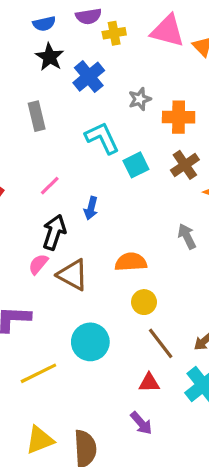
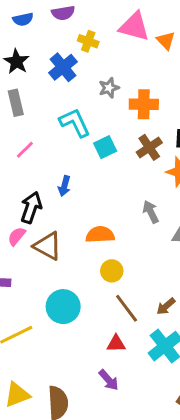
yellow cross: (114, 33) -> (88, 41), moved, turned 30
black star: (50, 57) -> (17, 61), moved
pink line: (50, 186) -> (25, 150), moved

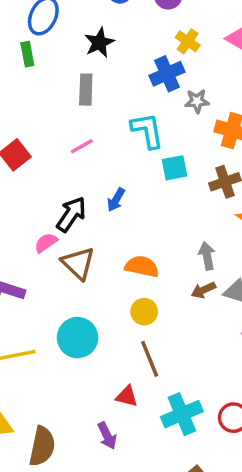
blue cross: (63, 67) -> (167, 74), moved
brown arrow: (166, 306) -> (203, 290), moved

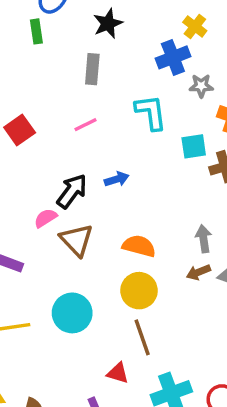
cyan square: (175, 168) -> (194, 146), moved
blue arrow: (116, 200) -> (117, 179), turned -140
yellow circle: (144, 312) -> (139, 291), size x1.4

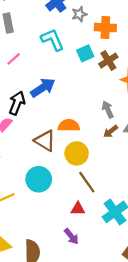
blue arrow: (117, 179) -> (43, 88), size x1.6
brown triangle: (76, 240) -> (45, 141), moved

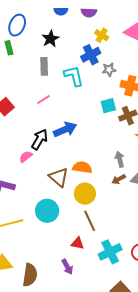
cyan L-shape: (52, 40) -> (74, 76), moved

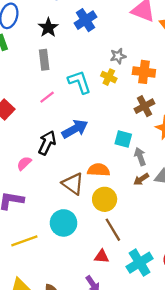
yellow cross: (102, 35) -> (109, 77), moved
blue cross: (91, 55) -> (86, 20), moved
cyan L-shape: (74, 76) -> (79, 82), moved
cyan square: (108, 106) -> (123, 139), moved, turned 35
pink semicircle: (26, 157) -> (24, 163), moved

